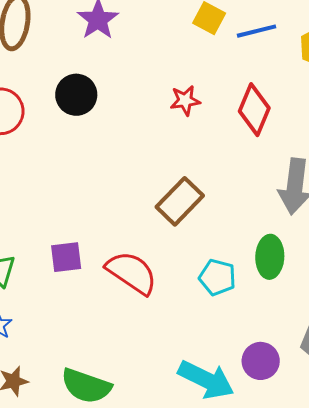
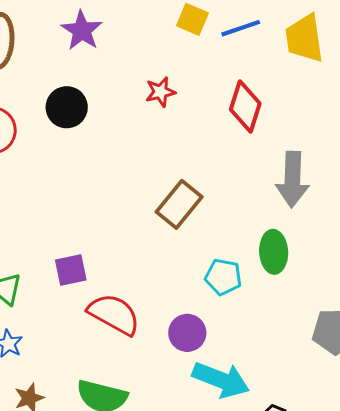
red star: (185, 100) -> (160, 92), moved
red semicircle: (132, 273) -> (114, 314), moved
purple circle: (261, 361) -> (187, 333), moved

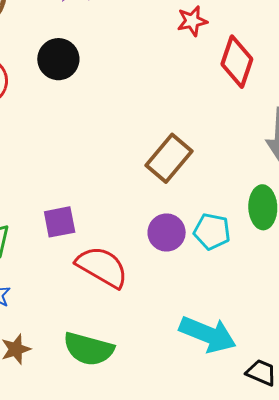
red star: (160, 92) -> (192, 21), moved
purple circle: (187, 333) -> (167, 233), moved

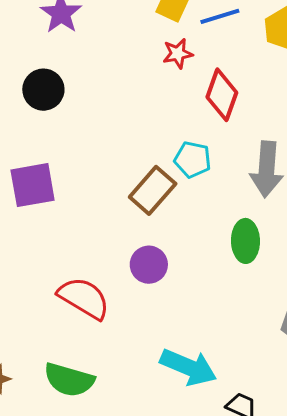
purple square: (60, 222) -> (33, 185), moved, size x1.4
cyan pentagon: (212, 231) -> (193, 160), moved

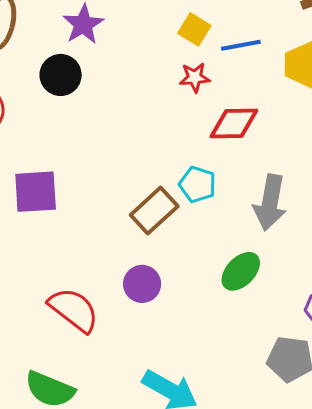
black circle: (43, 90) -> (61, 75), moved
red diamond: (222, 95) -> (234, 123), turned 63
green ellipse: (245, 241) -> (241, 271), turned 39

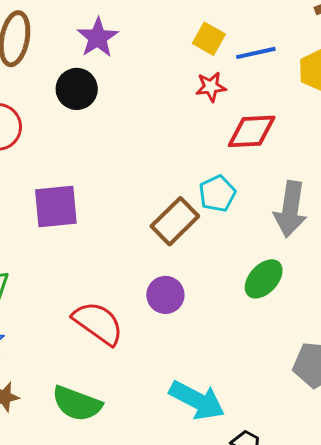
cyan pentagon: (197, 184) -> (217, 194), turned 30

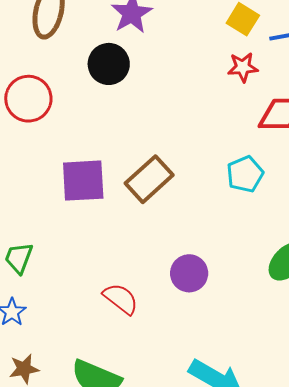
brown rectangle: (175, 221) -> (149, 179), moved
red semicircle: (98, 323) -> (121, 299), size x0.7

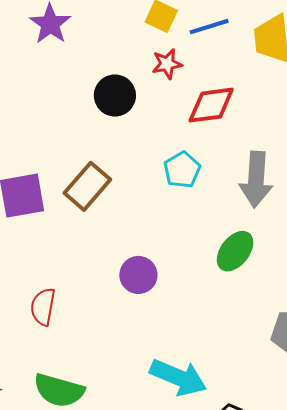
black circle: (109, 64) -> (115, 96), moved
red semicircle: (121, 299) -> (43, 307), moved, turned -111

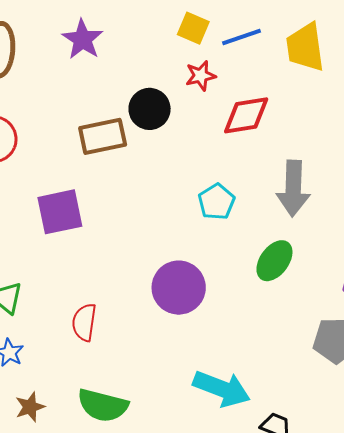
cyan pentagon: (182, 170) -> (216, 202), moved
brown rectangle: (87, 186) -> (103, 136), moved, turned 39
purple circle: (138, 275) -> (179, 288), size x1.4

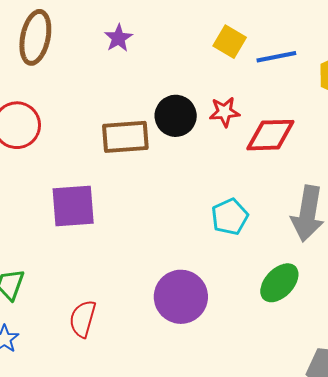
purple star: (83, 39) -> (118, 38), size x0.7
red star: (201, 76) -> (224, 112), moved

